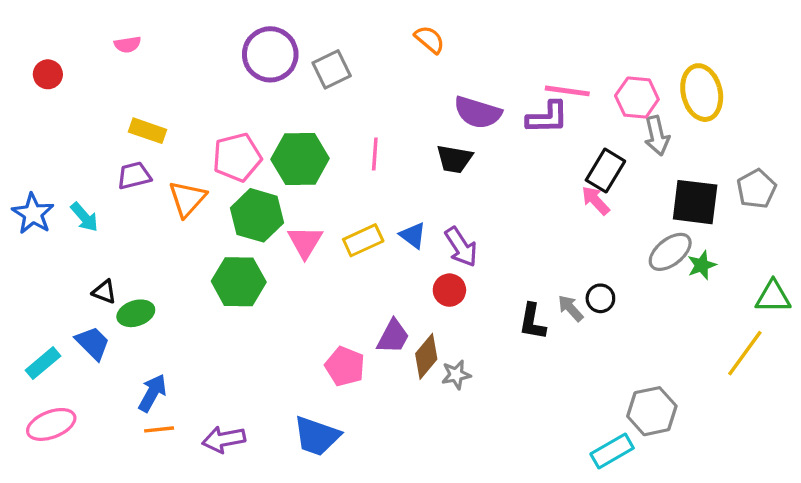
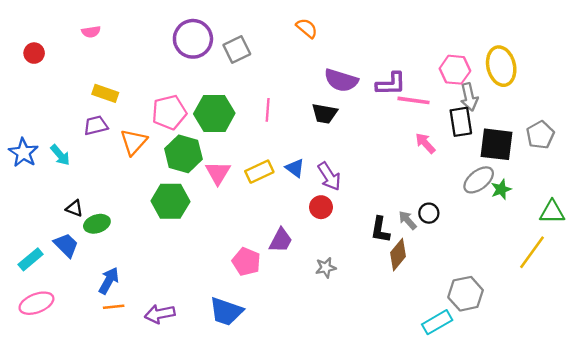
pink line: (567, 91) -> (413, 100), moved
black rectangle: (605, 171) -> (461, 122), moved, turned -40
brown diamond: (426, 356) -> (398, 255), moved

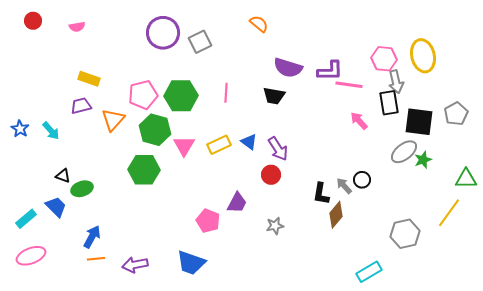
red circle: (34, 53) -> (33, 21), moved
blue star: (23, 153) -> (20, 129), size x0.7
gray hexagon: (466, 294) -> (405, 234), moved

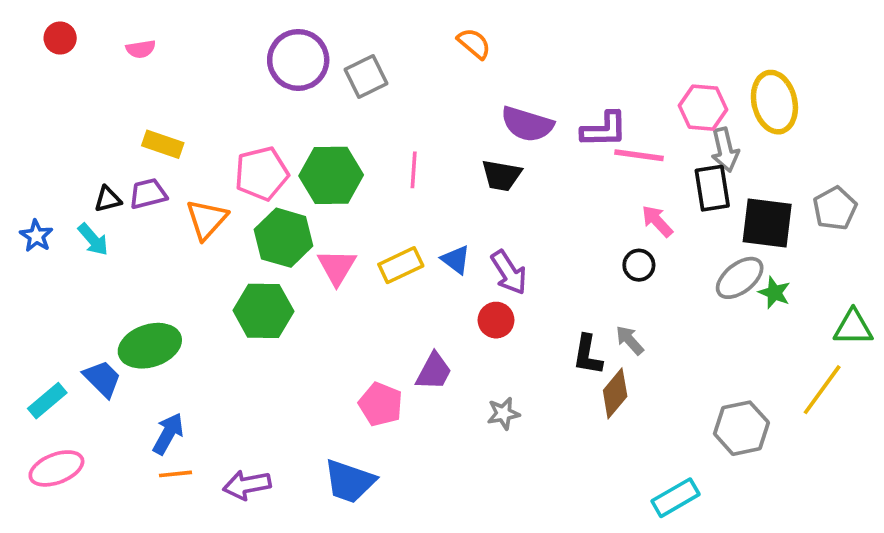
green star: (423, 160) -> (774, 293), turned -30
black triangle: (63, 176) -> (108, 199), moved, turned -35
black circle: (362, 180) -> (639, 265), moved
green ellipse: (82, 189) -> (150, 346), size x1.5

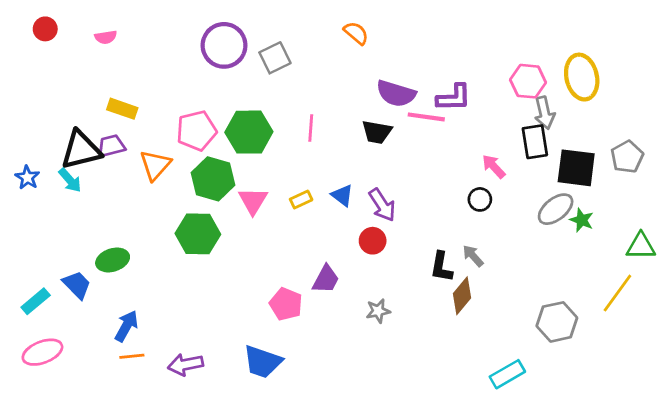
pink line: (639, 155) -> (426, 117), moved
black triangle: (108, 199) -> (81, 150), size x2.0
yellow rectangle: (401, 265) -> (301, 199), size x0.7
green ellipse: (150, 346) -> (113, 260), size x0.7

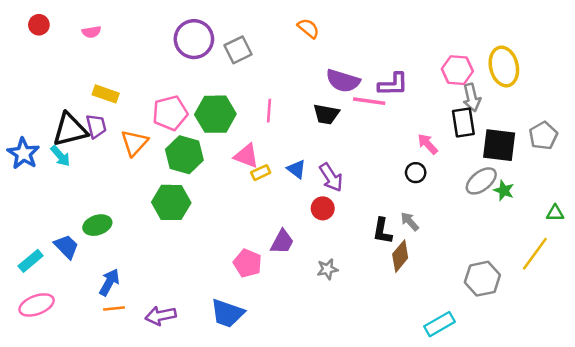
purple trapezoid: (111, 146) -> (96, 126), turned 90
blue star: (27, 177) -> (23, 154), size x1.5
pink triangle: (253, 201) -> (246, 156), moved, turned -40
green triangle: (641, 246) -> (555, 213), size x0.7

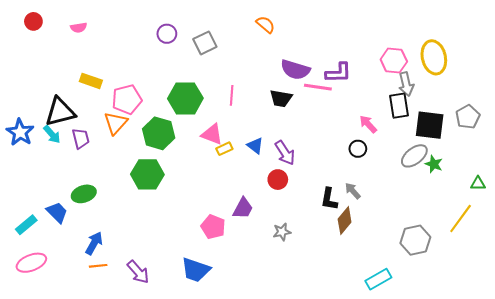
purple circle: (194, 39) -> (167, 34), size x0.6
pink pentagon: (170, 113) -> (127, 99), moved
purple trapezoid: (96, 126) -> (81, 138), moved
purple arrow: (161, 316) -> (138, 272), turned -120

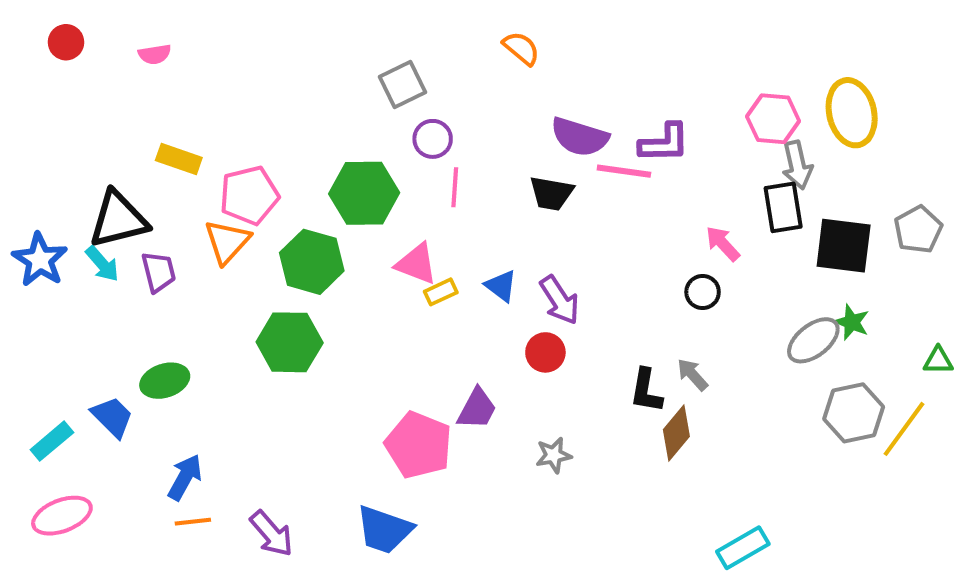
purple circle: (167, 34) -> (433, 139), moved
gray ellipse: (414, 156) -> (813, 340), moved
pink pentagon: (213, 227) -> (419, 445), size x1.4
gray hexagon: (415, 240) -> (854, 413), moved

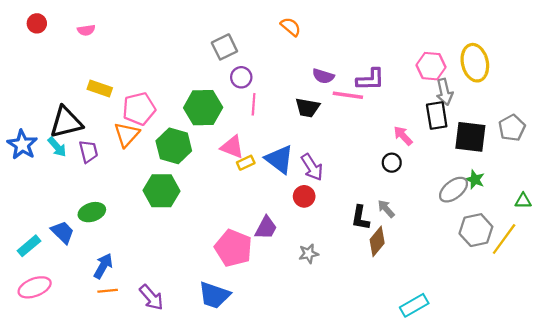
purple semicircle: (580, 137) -> (323, 76), size x0.7
blue triangle: (501, 286) -> (279, 159), size x1.6

